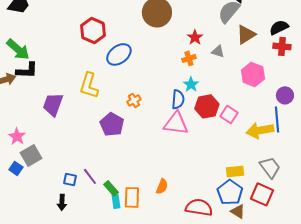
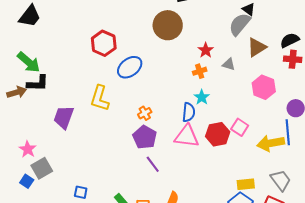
red hexagon: (207, 106) -> (218, 134), moved
purple pentagon: (112, 124) -> (145, 137), moved
purple line: (90, 176) -> (153, 164), moved

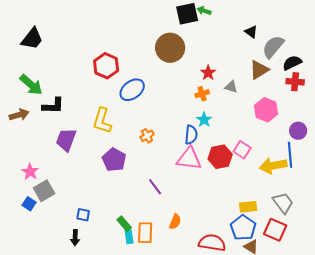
gray semicircle: (240, 24) -> (273, 47), moved
black L-shape: (38, 83) -> (53, 106), moved
purple pentagon: (145, 137) -> (114, 160), moved

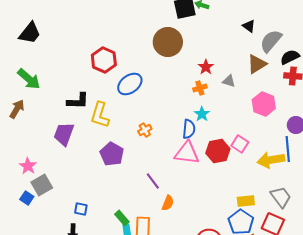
black L-shape: (53, 106) -> (78, 101), moved
brown arrow: (19, 115) -> (17, 109), turned -42
orange semicircle: (175, 222) -> (168, 203), moved

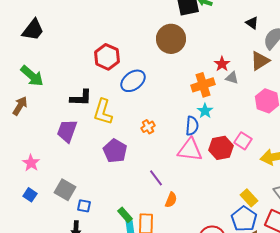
red star: (206, 67) -> (222, 64), moved
orange cross: (200, 88) -> (203, 85), size x1.6
gray square: (42, 185) -> (65, 190), moved, turned -30
yellow rectangle: (246, 201) -> (249, 198), turned 54

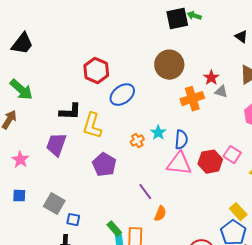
brown circle: (171, 39) -> (169, 65), moved
cyan star: (205, 111) -> (158, 133), moved
pink star: (31, 163) -> (20, 160), moved
blue square: (30, 195) -> (19, 196), moved, turned -32

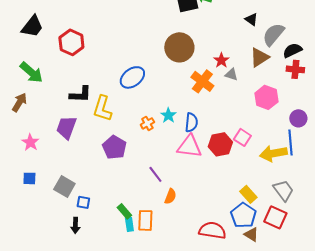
red hexagon: (96, 71) -> (71, 42), moved
orange cross: (192, 99) -> (202, 81), turned -35

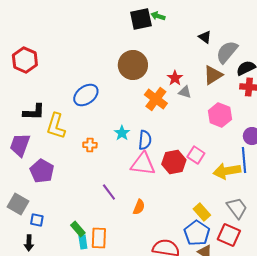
orange cross: (147, 123) -> (90, 145), moved, turned 32
purple pentagon: (114, 147) -> (42, 171), moved
orange semicircle: (170, 196) -> (139, 207), moved

